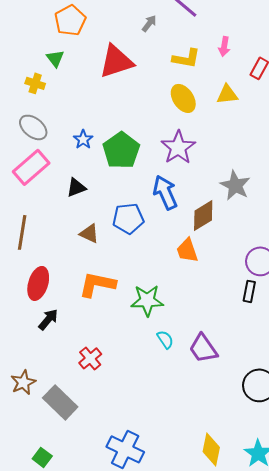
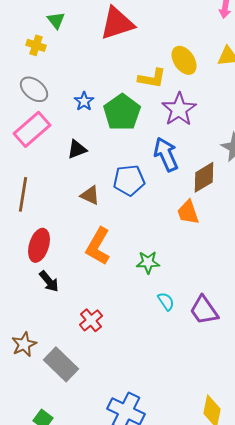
yellow L-shape: (186, 58) -> (152, 78), moved
orange L-shape: (97, 284) -> (98, 246), turned -72
green star: (147, 300) -> (148, 262), size x0.7
black arrow: (48, 319) -> (49, 281), turned 100

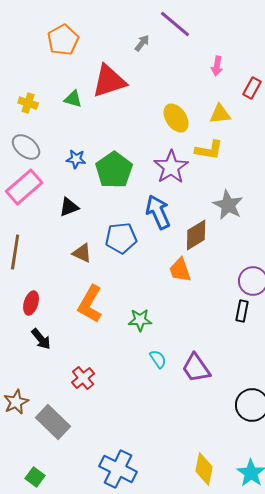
green triangle: (56, 20) -> (73, 99), moved, turned -36
yellow L-shape: (152, 78) -> (209, 150), moved
blue star: (84, 101) -> (76, 159), turned -30
red ellipse: (39, 245) -> (31, 303), size x0.7

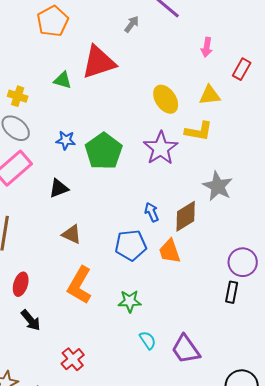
yellow cross: (28, 103) -> (18, 96), moved
blue arrow: (158, 212) -> (152, 212), moved, size x0.6
blue pentagon: (121, 238) -> (131, 245), moved

